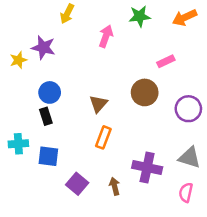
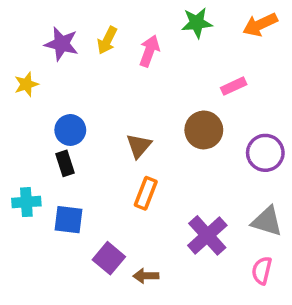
yellow arrow: (67, 14) -> (107, 40), moved
purple star: (43, 47) -> (61, 44), moved
purple cross: (147, 167) -> (207, 235), turned 36
brown arrow: (115, 186) -> (146, 276), moved, turned -77

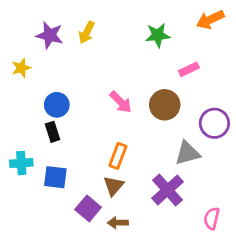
green star: (197, 23) -> (158, 35), moved
pink arrow: (149, 51) -> (121, 102), moved, turned 115
brown triangle: (139, 146) -> (114, 186), moved
gray triangle: (267, 221) -> (187, 153), moved, turned -32

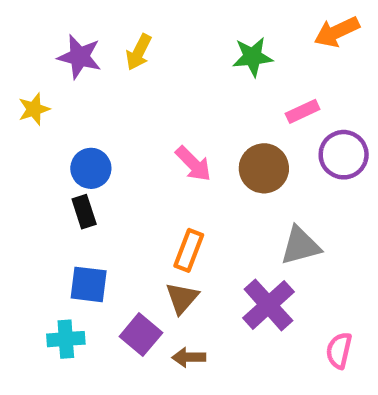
purple circle: (214, 123) -> (344, 155), moved
cyan cross: (21, 163) -> (66, 339), moved

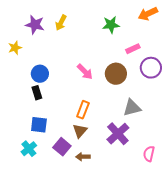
cyan cross: (66, 339) -> (29, 149), turned -35

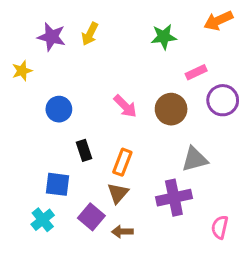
black rectangle: (37, 93) -> (84, 150), moved
purple cross: (118, 134) -> (174, 198), turned 30

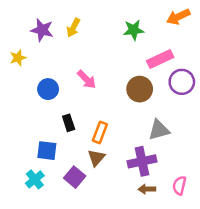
pink rectangle: (196, 72) -> (160, 59), size x1.5
pink arrow: (125, 106) -> (87, 79), moved
brown arrow: (122, 232) -> (147, 189), moved

